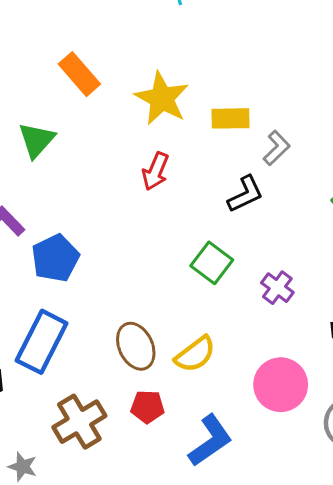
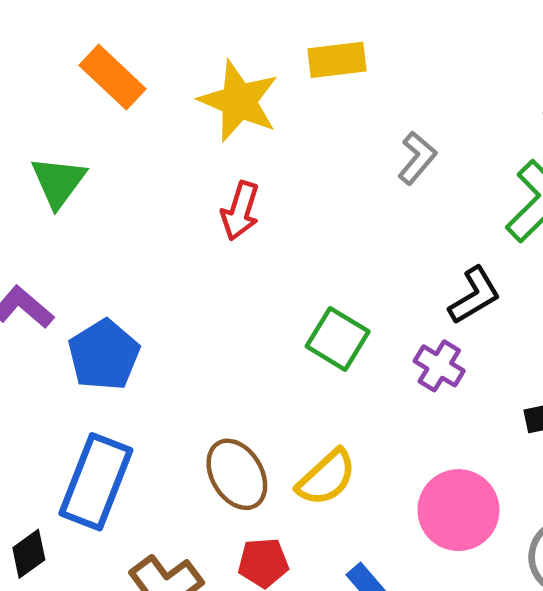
yellow rectangle: (230, 118) -> (337, 60), moved
black L-shape: (245, 194) -> (474, 295), moved

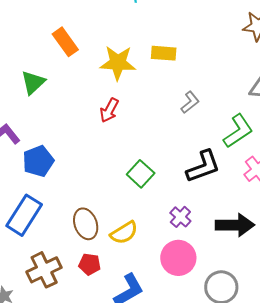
yellow star: (239, 101) -> (118, 63), turned -30
black L-shape: (474, 295) -> (203, 166), size x1.4
purple cross: (439, 366) -> (180, 217), moved

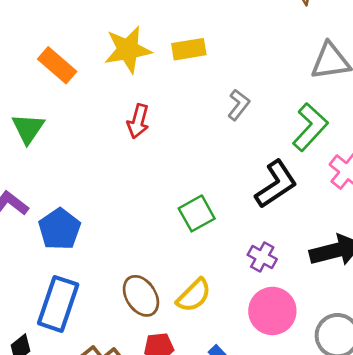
yellow star: (118, 63) -> (128, 50), moved
red arrow: (109, 110) -> (138, 121), moved
green square: (141, 174) -> (197, 213), turned 32

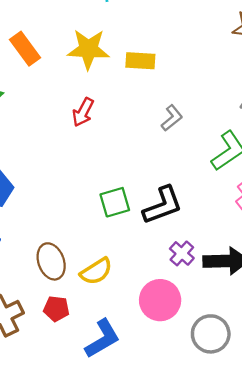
black L-shape: (276, 184) -> (163, 205), moved
purple cross: (262, 257) -> (182, 253), moved

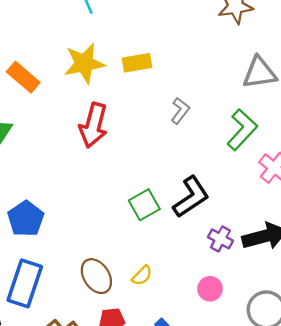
red arrow: (83, 112) -> (93, 125), size x1.5
yellow semicircle: (96, 271) -> (142, 275), size x0.7
pink circle: (160, 300) -> (210, 289), size x0.6

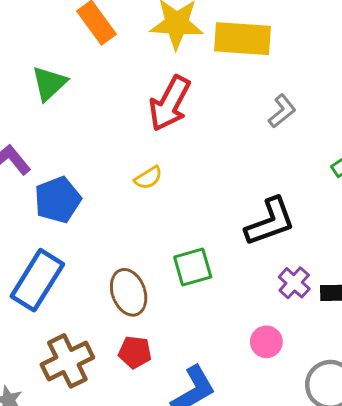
yellow rectangle: (137, 63) -> (242, 39), size x1.5
green square: (144, 205) -> (193, 267), moved
yellow semicircle: (142, 275) -> (148, 178), moved

